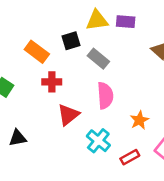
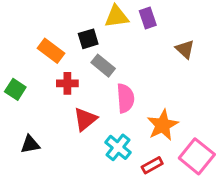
purple rectangle: (126, 22) -> (148, 18), turned 66
gray rectangle: (98, 59) -> (103, 66), moved
orange star: (139, 120) -> (163, 125), size x1.5

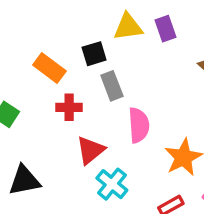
gray rectangle: (103, 66) -> (112, 86), turned 30
black triangle: (30, 144) -> (24, 181), size x1.4
cyan cross: (118, 147) -> (112, 184), moved

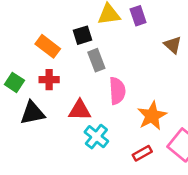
red cross: (69, 107) -> (49, 80), moved
red triangle: (90, 150) -> (80, 110), turned 40
black triangle: (24, 181) -> (32, 113), moved

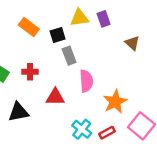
orange rectangle: (48, 46) -> (29, 27), moved
black triangle: (32, 113) -> (18, 112), moved
cyan cross: (96, 137) -> (82, 129), moved

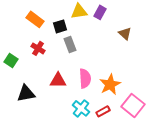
purple rectangle: (104, 19) -> (100, 12), turned 48
red cross: (30, 72) -> (38, 48), moved, turned 32
pink semicircle: (86, 81) -> (85, 78), moved

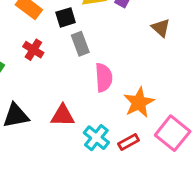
pink semicircle: (85, 78) -> (104, 78), moved
red triangle: (58, 80) -> (63, 116), moved

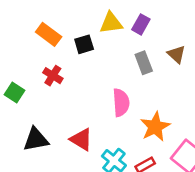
gray rectangle: (80, 44) -> (144, 63), moved
red triangle: (63, 116) -> (81, 139), turned 30

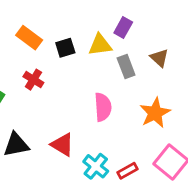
yellow triangle: (111, 23) -> (100, 45), moved
orange star: (155, 127) -> (155, 113), moved

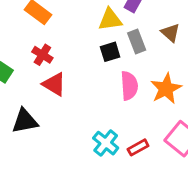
black square: (65, 48) -> (110, 52), moved
pink semicircle: (103, 107) -> (129, 86), moved
red triangle: (62, 145) -> (54, 84), moved

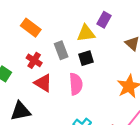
gray rectangle: (137, 42) -> (61, 50), moved
pink semicircle: (129, 86) -> (76, 84), moved

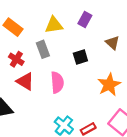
yellow triangle: (86, 33) -> (54, 25), moved
black square: (86, 58) -> (80, 57), moved

